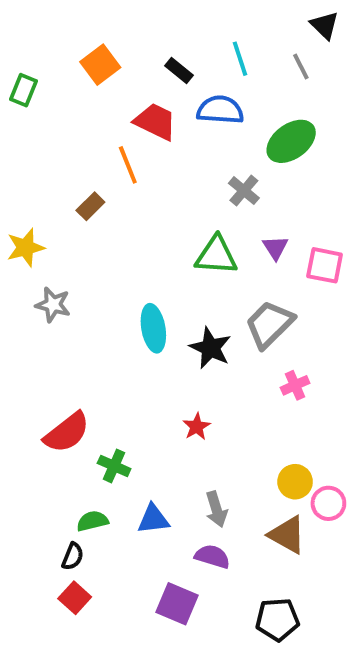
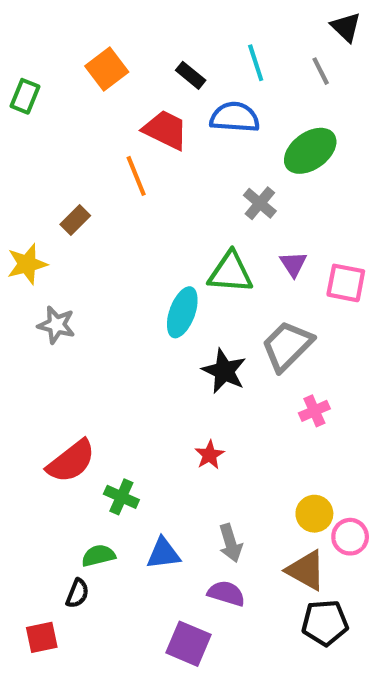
brown rectangle: (90, 206) -> (75, 220), moved
cyan ellipse: (153, 328) -> (182, 312), moved, turned 30
red square: (75, 598) -> (42, 637), moved, turned 36
black pentagon: (277, 619) -> (325, 623), moved

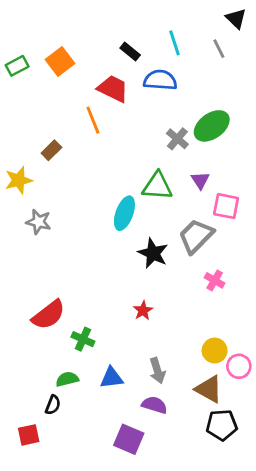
orange square: (107, 69) -> (60, 62), moved
green rectangle: (25, 96) -> (17, 66), turned 40
green ellipse: (310, 151) -> (212, 126), moved
pink square: (346, 283) -> (226, 206), moved
pink cross: (314, 411) -> (215, 280), turned -36

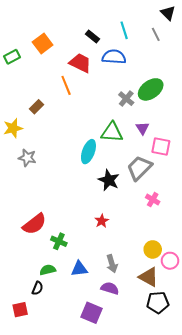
green rectangle: (17, 66) -> (12, 57), moved

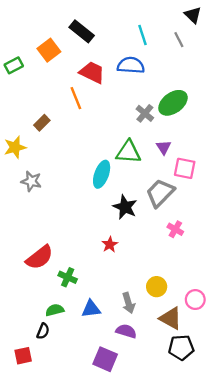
black rectangle: (93, 36) -> (82, 31), moved, size x1.5
red star: (102, 221) -> (110, 244), moved
yellow circle: (153, 249) -> (157, 287), moved

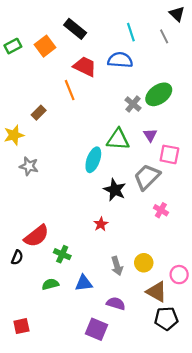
green rectangle: (14, 65) -> (13, 46), moved
gray arrow: (129, 303) -> (117, 266), moved
black semicircle: (43, 331) -> (17, 257), moved

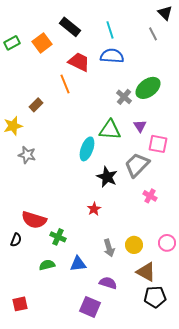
cyan line: (131, 32) -> (110, 30), moved
red semicircle: (36, 236) -> (34, 220), turned 55
pink circle: (179, 275) -> (167, 243), moved

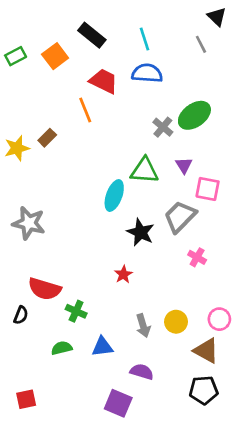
yellow star: (13, 126) -> (17, 148), moved
gray star: (27, 155) -> (29, 223), moved, size x1.4
brown triangle: (146, 272) -> (206, 351), moved

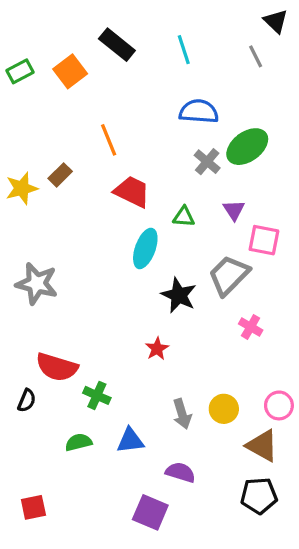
blue semicircle: (147, 73) -> (199, 111), moved
red trapezoid: (104, 81) -> (132, 192), moved
green triangle: (144, 171) -> (184, 217), size x0.6

